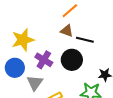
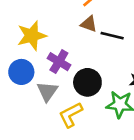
black circle: (72, 60) -> (87, 82), moved

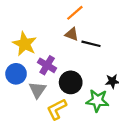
yellow star: (32, 36) -> (25, 44), turned -30

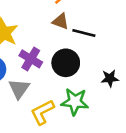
black circle: (71, 82) -> (66, 63), moved
green star: (97, 101) -> (75, 102), moved

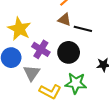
yellow L-shape: (42, 112) -> (50, 91), turned -125

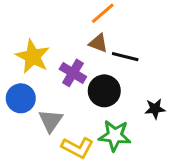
purple cross: (41, 49) -> (73, 73), moved

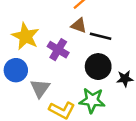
black circle: (104, 91) -> (98, 67), moved

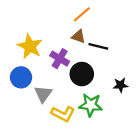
black circle: (98, 67) -> (82, 74), moved

